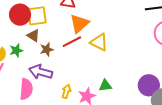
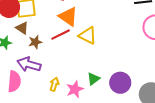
orange triangle: (79, 24) -> (68, 17), turned -45
purple circle: (149, 85) -> (120, 83), moved
green triangle: (105, 86) -> (94, 79), turned -32

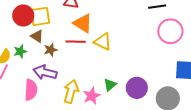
red line: (61, 35) -> (76, 42), turned 30
yellow arrow: (54, 84) -> (71, 91), size x1.6

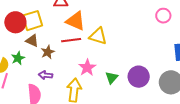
pink circle: (170, 31) -> (163, 16), size x0.6
purple arrow: (45, 72) -> (46, 75), size x0.6
pink star: (92, 96) -> (87, 68), moved

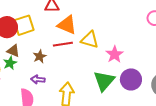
brown triangle: (32, 41) -> (13, 51), moved
pink star: (87, 68) -> (115, 54), moved
green triangle: (112, 78) -> (104, 81), size x1.6

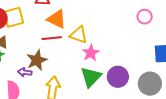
pink star: (115, 54) -> (91, 53), moved
brown star: (40, 56) -> (37, 60), moved, size x1.5

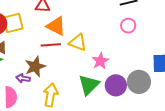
pink circle: (145, 17) -> (128, 26), moved
pink star: (91, 53) -> (100, 61), moved
gray circle: (150, 84) -> (139, 82), moved

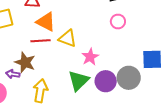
brown star: (35, 67) -> (25, 62), turned -30

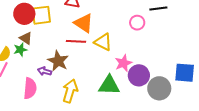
pink circle: (118, 22) -> (137, 23), moved
green triangle: (79, 81) -> (109, 85), turned 40
purple circle: (106, 81) -> (139, 75), moved

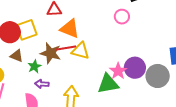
yellow triangle: (103, 42) -> (80, 51), moved
green star: (20, 50) -> (34, 66), moved
brown star: (58, 61) -> (51, 53), moved
pink star: (123, 63) -> (118, 71), moved

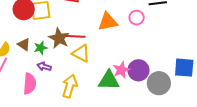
orange triangle: (70, 29) -> (108, 22), moved, turned -45
yellow triangle: (80, 51) -> (81, 53), moved
brown triangle: (17, 56) -> (24, 45), moved

